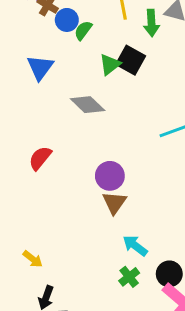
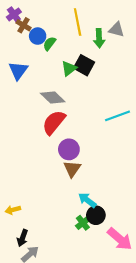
red semicircle: (40, 158) -> (54, 122), moved, size x1.4
yellow arrow: (33, 259) -> (13, 210), turned 128
black circle: (169, 274) -> (96, 215), moved

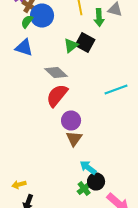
blue circle: (38, 36) -> (42, 16), size x1.5
green semicircle: (49, 44) -> (27, 22), moved
blue triangle: (18, 71) -> (24, 48), turned -48
yellow arrow: (13, 210) -> (19, 184), moved

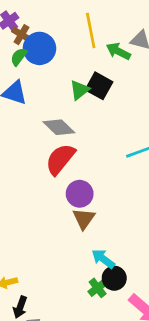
green arrow: (99, 18) -> (118, 51), turned 120

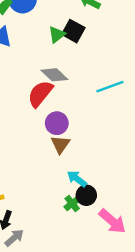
gray diamond: (59, 127) -> (54, 75), moved

